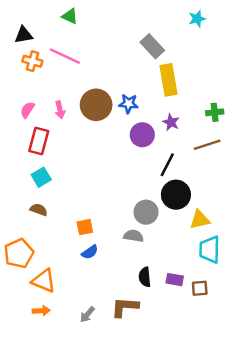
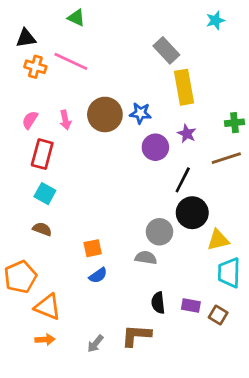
cyan square: (41, 177) -> (45, 194), turned -30
brown square: (200, 288) -> (218, 315), turned 35

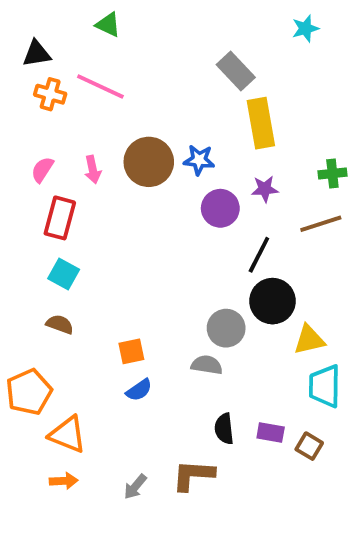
purple star: (187, 134) -> (265, 189), turned -30

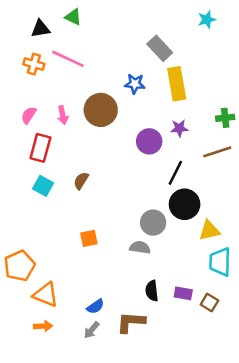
black triangle: (37, 54) -> (40, 29), moved
blue star: (199, 160) -> (135, 84), moved
brown semicircle: (60, 324) -> (81, 181), moved, turned -78
blue semicircle: (139, 390) -> (95, 306), moved

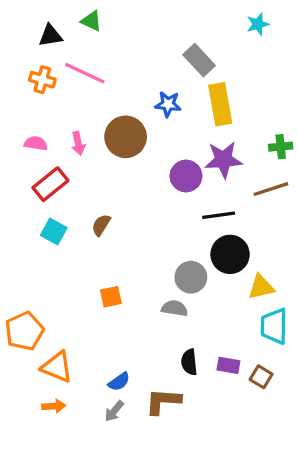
pink semicircle: (29, 115) -> (36, 143), turned 66
purple star: (179, 128) -> (224, 160), size x1.6
red rectangle: (40, 148) -> (50, 184), turned 36
black line: (175, 173) -> (219, 215), turned 55

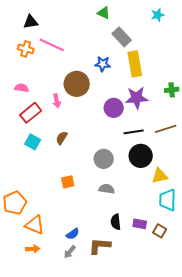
green triangle: (91, 21) -> (104, 13), moved
pink arrow: (78, 143) -> (57, 101), moved
brown line: (271, 189) -> (166, 129), moved
gray circle: (191, 277) -> (104, 159), moved

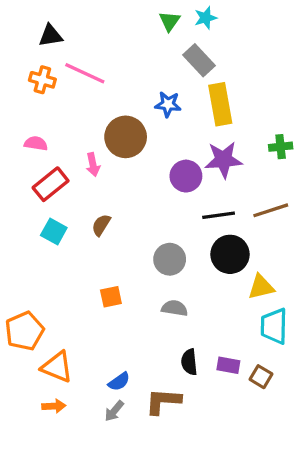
green triangle: (104, 13) -> (170, 21), turned 40
cyan star: (158, 15) -> (206, 18), moved

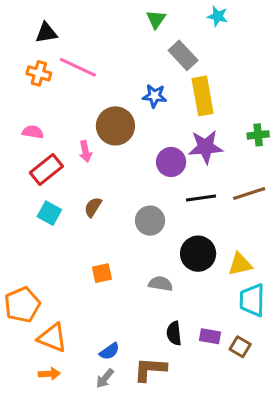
cyan star: (206, 18) -> (218, 16), moved, turned 30
black circle: (230, 254) -> (198, 254), moved
gray circle: (170, 259) -> (150, 221), moved

